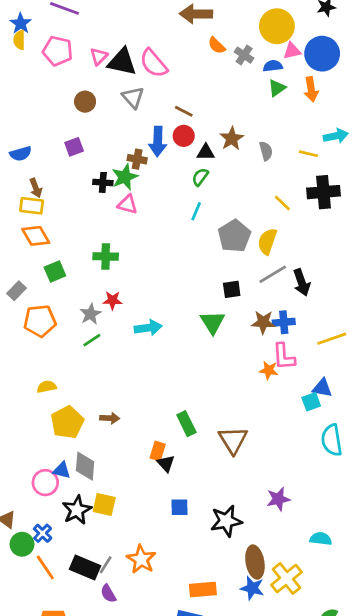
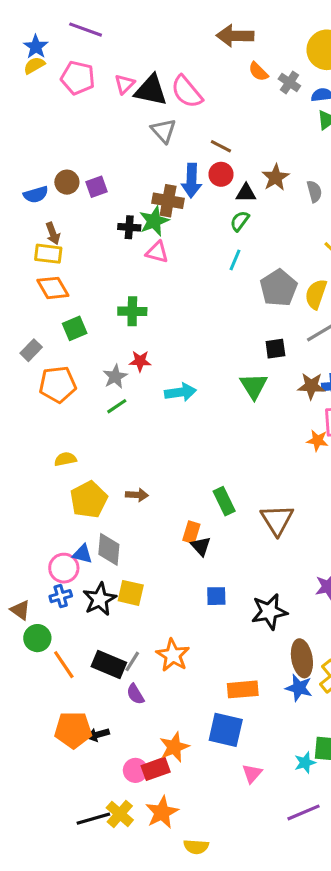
yellow semicircle: (19, 40) -> (34, 65), turned 60
brown circle: (85, 102) -> (67, 182), moved
brown cross: (137, 159) -> (168, 201), size x1.4
blue cross: (43, 533) -> (61, 596), moved, turned 30

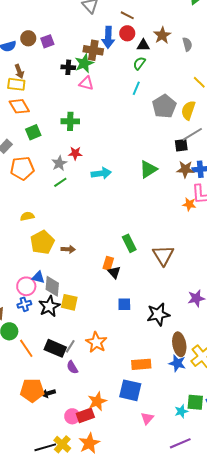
black square: (275, 349) -> (181, 145), moved
green triangle: (254, 386) -> (148, 169), turned 30
brown arrow: (137, 495) -> (68, 249), moved
gray diamond: (109, 549) -> (52, 286), moved

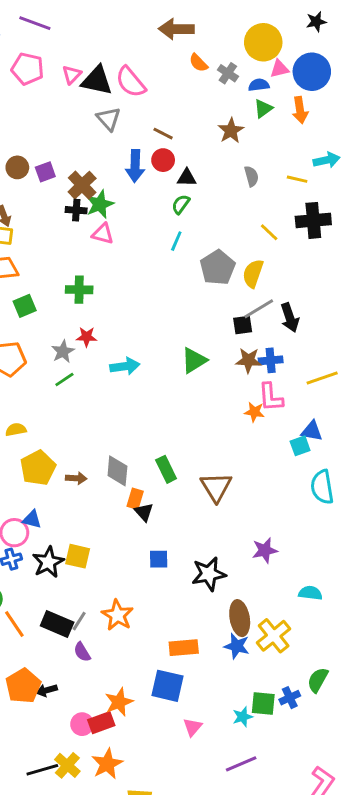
brown star: (162, 35) -> (231, 131), moved
brown cross: (93, 50) -> (82, 185), moved, turned 36
gray diamond: (52, 286) -> (117, 471), moved
orange pentagon: (32, 390) -> (23, 686), turned -30

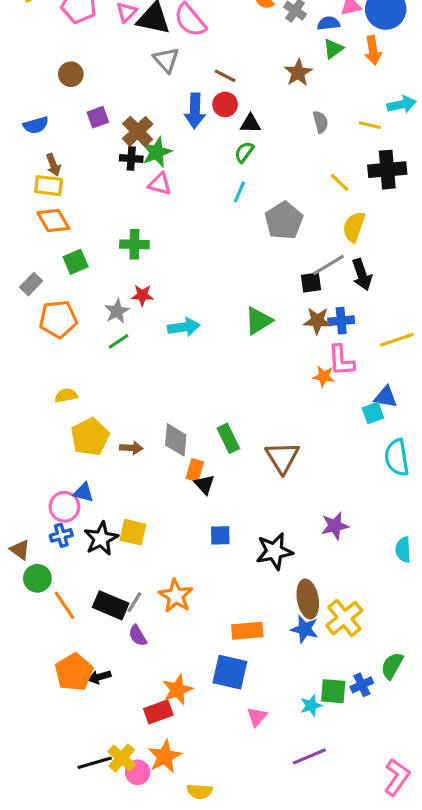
brown circle: (17, 167) -> (71, 74), moved
yellow semicircle: (253, 273) -> (354, 227), moved
cyan semicircle: (310, 593) -> (403, 550), moved, turned -100
pink circle: (82, 724) -> (138, 772), moved

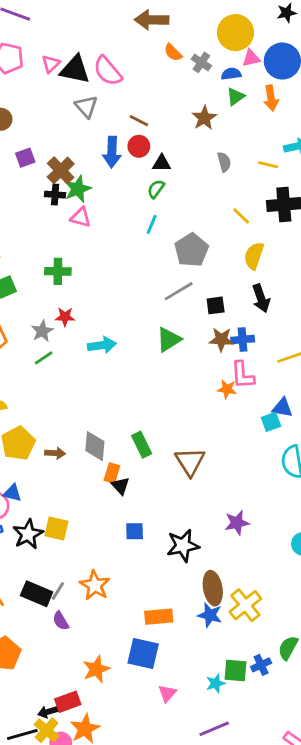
gray line: (328, 265) -> (179, 291), moved
black arrow: (99, 677) -> (48, 712), moved
red rectangle: (158, 712) -> (68, 702), moved

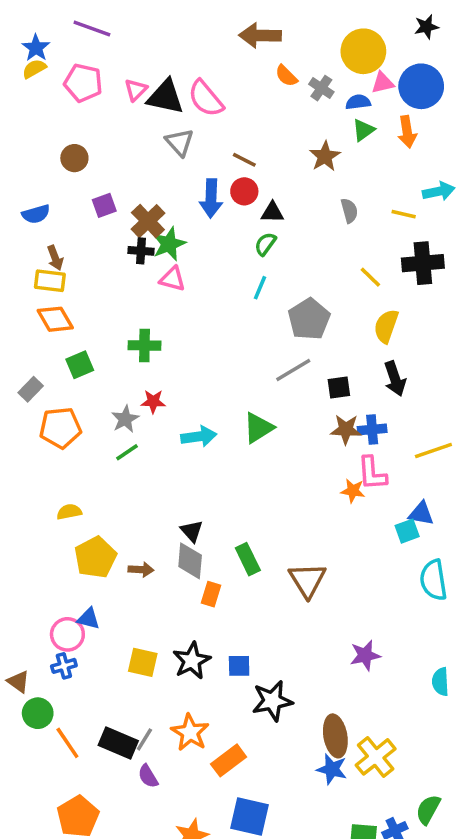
green triangle: (169, 340) -> (258, 428), moved
black triangle: (120, 486) -> (192, 531), moved
black star: (28, 534) -> (192, 661), moved
black star: (183, 546) -> (272, 701), moved
orange rectangle: (159, 617) -> (229, 760), moved, turned -32

